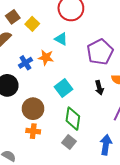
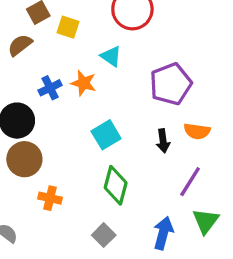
yellow square: (32, 24) -> (68, 27), turned -32
brown circle: (33, 109) -> (24, 159), moved
gray square: (69, 142) -> (104, 235), moved

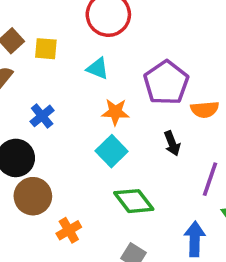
orange star: (83, 83) -> (115, 112), moved
orange semicircle: (197, 131) -> (205, 109), moved
green diamond: (116, 185) -> (134, 201), turned -39
orange cross: (50, 198) -> (69, 230), turned -30

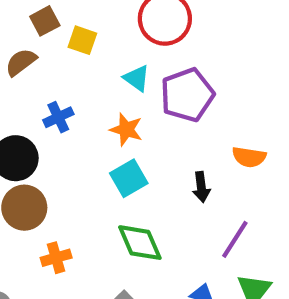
purple pentagon: (166, 83) -> (187, 95), moved
orange star: (115, 112) -> (126, 130), moved

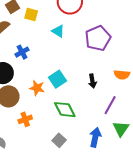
purple pentagon: (187, 95) -> (98, 38), moved
orange star: (126, 130) -> (37, 88), moved
orange semicircle: (249, 157) -> (122, 75), moved

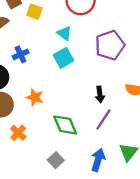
cyan square: (58, 79) -> (64, 58), moved
purple line: (110, 105) -> (103, 120), moved
orange cross: (25, 119) -> (18, 133), turned -32

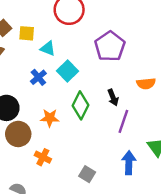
cyan triangle: (64, 33) -> (48, 48), moved
blue cross: (21, 54) -> (38, 77), moved
green diamond: (65, 125) -> (80, 105), moved, turned 64

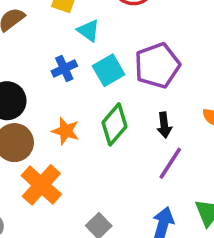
purple pentagon: (110, 46) -> (157, 65), moved
orange cross: (43, 157) -> (41, 185), size x1.6

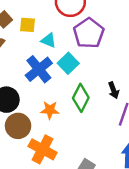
purple pentagon: (157, 65) -> (89, 33), moved
blue cross: (64, 68) -> (39, 69), size x1.6

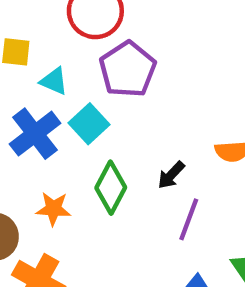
black arrow: (114, 90) -> (171, 175), turned 63

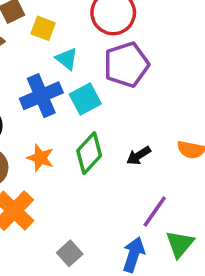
purple line: (189, 219) -> (155, 212), moved

